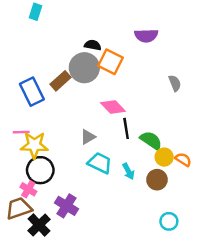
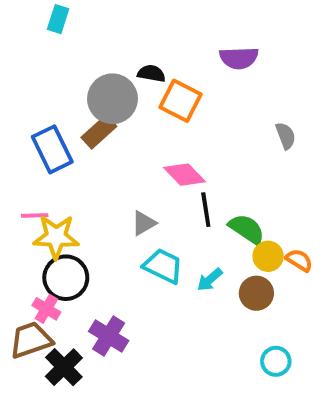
gray circle: (84, 68) -> (112, 99), moved
cyan arrow: (128, 171) -> (210, 280), turned 77

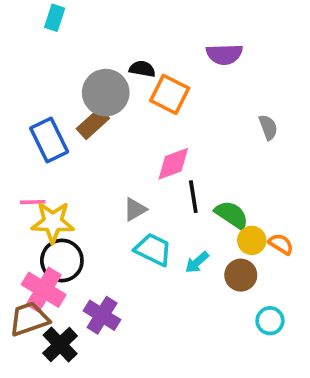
pink diamond: (184, 175) -> (173, 164), turned -66
pink cross: (46, 309) -> (44, 290), size x1.6
cyan circle: (276, 361) -> (270, 321), moved

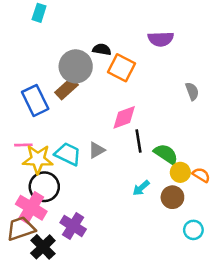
cyan trapezoid: (153, 250) -> (68, 154), moved

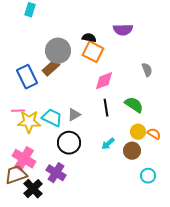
black semicircle: (102, 49) -> (89, 38), moved
pink diamond: (124, 117) -> (104, 81), moved
green semicircle: (166, 154) -> (134, 105), moved
black circle: (44, 187) -> (69, 143), moved

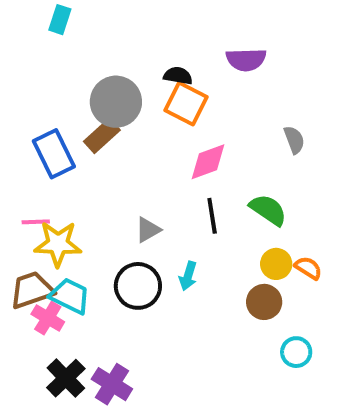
cyan trapezoid: (52, 118) -> (70, 296), moved
cyan arrow: (108, 144) -> (188, 276), moved, turned -32
pink cross: (24, 159) -> (48, 318), size x0.7
purple cross: (56, 173) -> (112, 384), moved
brown trapezoid: (16, 175) -> (32, 290), moved

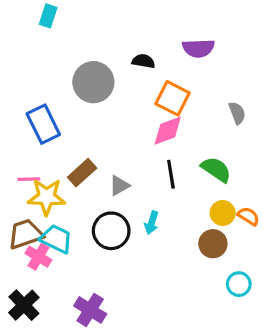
orange square: (186, 104) -> (173, 98), moved
brown rectangle: (102, 136) -> (82, 173), moved
black cross: (66, 378) -> (24, 305), moved

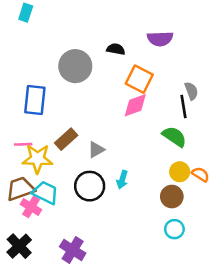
cyan rectangle: (48, 16) -> (26, 13), moved
blue rectangle: (43, 124) -> (35, 100), turned 32
black line: (171, 174) -> (184, 107), moved
cyan circle: (239, 284) -> (174, 229), moved

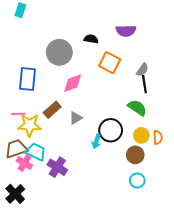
gray semicircle: (191, 91) -> (142, 70), moved, turned 56
pink diamond: (135, 105) -> (73, 83), moved
orange semicircle: (200, 174) -> (158, 137), turned 56
black circle: (90, 186) -> (111, 130), moved
purple cross: (73, 250) -> (57, 167), moved

